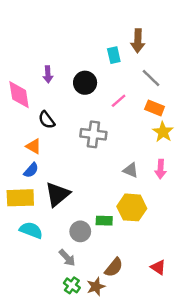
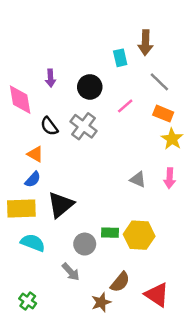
gray cross: (93, 134) -> (83, 126), moved, turned 30
yellow hexagon: (132, 207) -> (139, 235), moved
red triangle: (158, 267) -> (157, 295), moved, size x1.5
green cross: (72, 285) -> (28, 301), moved

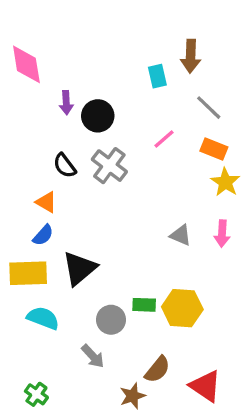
black circle: (90, 87) -> (98, 116), moved
pink diamond: (20, 100) -> (26, 64), moved

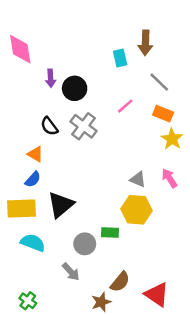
pink arrow: (222, 234) -> (169, 178), turned 144
yellow hexagon: (182, 308) -> (137, 210), moved

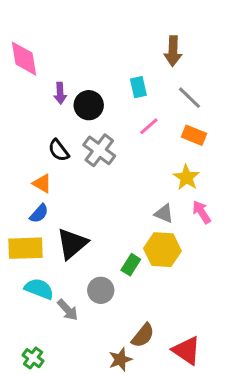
cyan rectangle: (120, 58) -> (138, 87), moved
yellow star: (172, 139) -> (187, 177), moved
green rectangle: (110, 232) -> (131, 265), moved, turned -60
gray arrow: (71, 272) -> (68, 310), moved

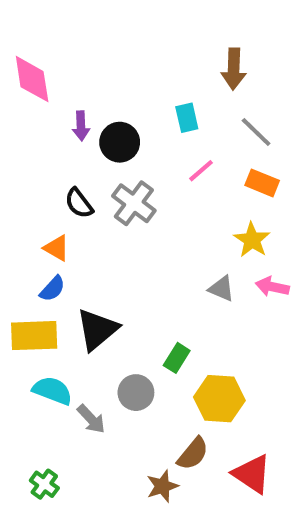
pink arrow: (202, 212) -> (272, 287), turned -45
yellow hexagon: (162, 250) -> (219, 399), moved

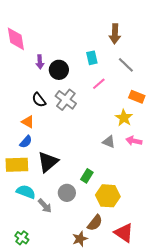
orange rectangle: (262, 183) -> (137, 97), moved

